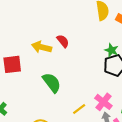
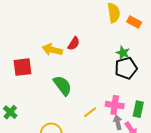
red semicircle: (63, 41) -> (74, 44), turned 72
pink cross: (103, 102) -> (115, 105), turned -30

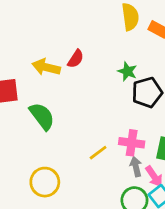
green star: (123, 53) -> (127, 71), moved
green semicircle: (62, 86) -> (42, 116), moved

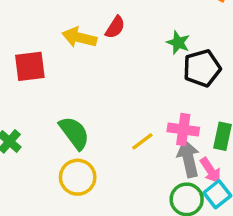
green semicircle: (42, 116) -> (74, 133), moved
gray arrow: (136, 167) -> (188, 158), size x1.5

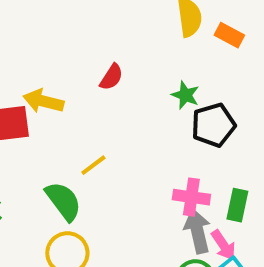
yellow arrow: (79, 37) -> (43, 101), moved
yellow line: (142, 141) -> (93, 165), moved

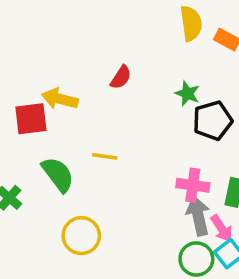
yellow line: (93, 165) -> (105, 156), turned 45
green semicircle: (63, 201) -> (58, 174), moved

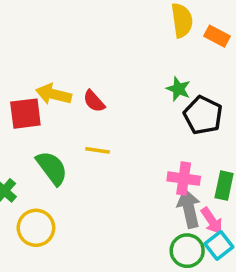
red semicircle: (121, 77) -> (94, 101), moved, turned 105
black pentagon: (213, 120) -> (203, 115), turned -30
yellow circle: (81, 236) -> (36, 228), moved

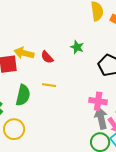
green star: (178, 89) -> (77, 47), moved
green semicircle: (52, 168) -> (23, 95), turned 50

